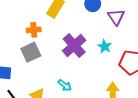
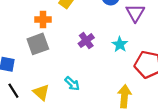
purple cross: (74, 45) -> (86, 41), size x0.6

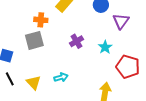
cyan arrow: (72, 84) -> (61, 77), turned -64

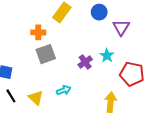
gray square: (34, 40) -> (46, 54), moved
purple cross: (76, 41) -> (85, 62), moved

